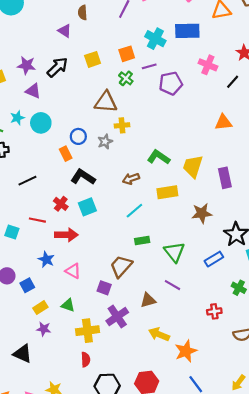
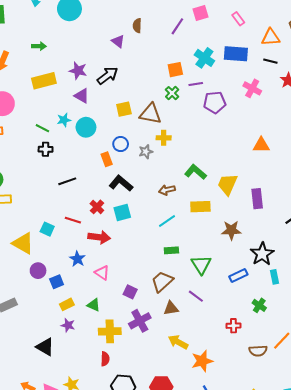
yellow square: (93, 59) -> (124, 109), moved
black line: (233, 82) -> (270, 61), moved, turned 56
brown trapezoid: (121, 266) -> (162, 282), moved

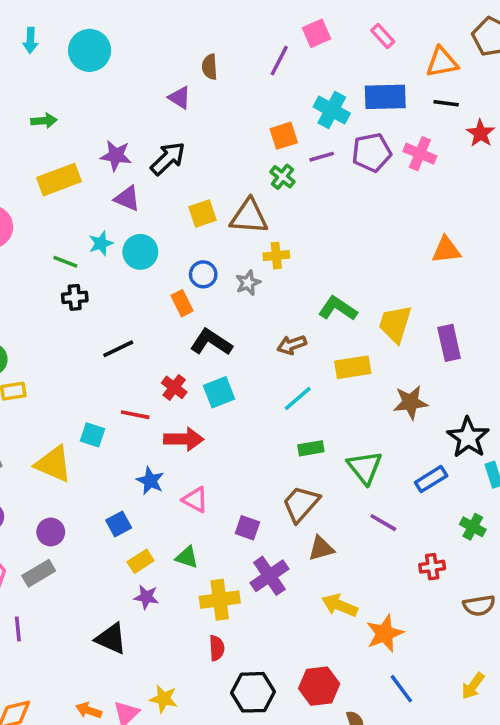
purple pentagon: (215, 102) -> (372, 152), moved
purple circle: (38, 271) -> (51, 532), moved
purple line: (196, 296) -> (383, 523), moved

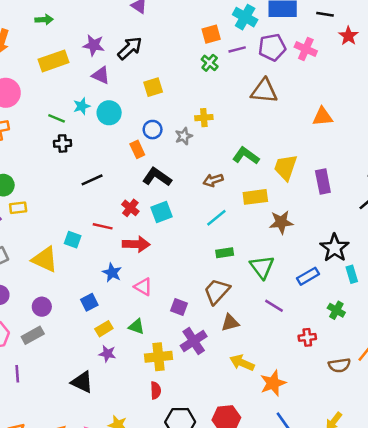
brown triangle: (249, 217) -> (264, 91), moved
brown star: (410, 402) -> (281, 222), moved

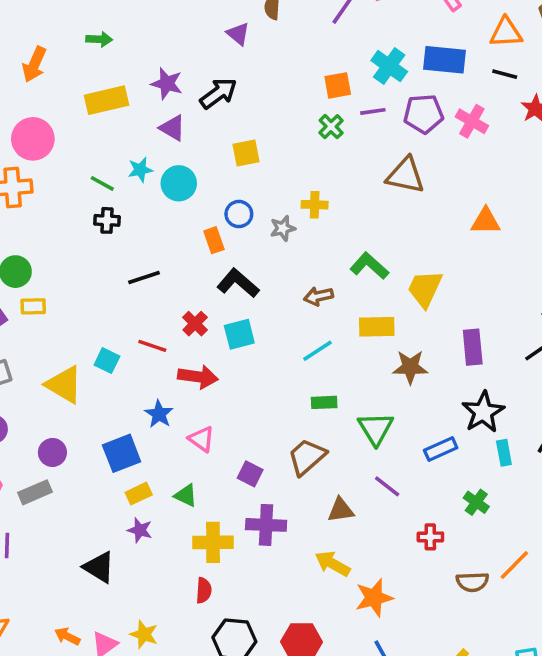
purple rectangle: (323, 182) -> (473, 347), moved
blue square: (89, 302) -> (122, 453), size x1.5
brown triangle: (230, 323) -> (341, 510), moved
purple cross: (194, 341) -> (266, 525), turned 30

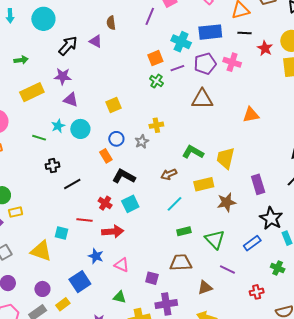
black arrow: (218, 93) -> (68, 46), moved
black cross: (107, 220) -> (53, 166), moved
brown trapezoid: (307, 457) -> (181, 263), turned 50
yellow rectangle: (139, 494) -> (63, 304), moved

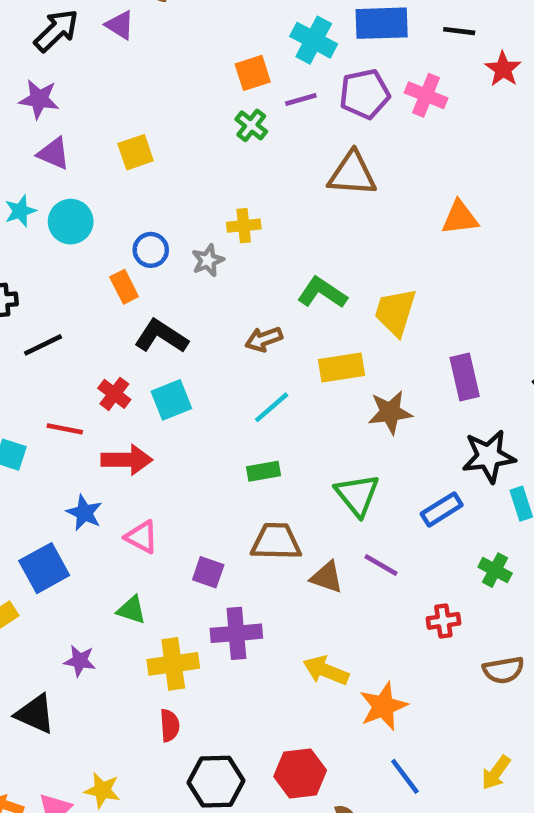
yellow square: (113, 105) -> (136, 152), moved
black star: (271, 218) -> (489, 456), turned 30
green rectangle: (184, 231) -> (264, 471), moved
brown triangle: (205, 288) -> (327, 577), moved, turned 35

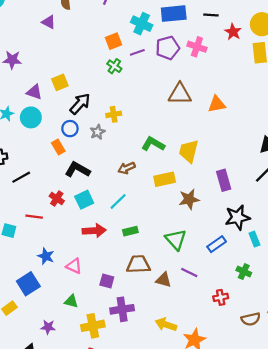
black arrow: (56, 31) -> (80, 104), moved
purple triangle: (54, 154) -> (34, 92), moved
brown triangle: (352, 174) -> (180, 94), moved
cyan line: (272, 407) -> (118, 201), moved
red arrow: (127, 460) -> (94, 231), moved

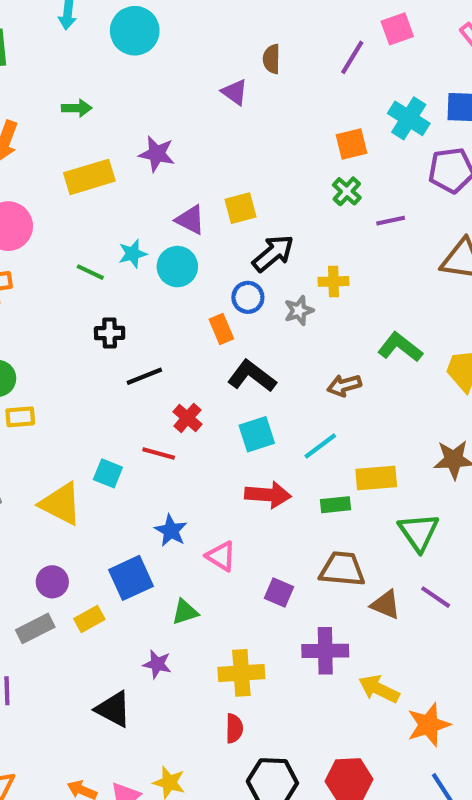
purple line: (137, 52) -> (391, 221), moved
yellow rectangle: (165, 179) -> (376, 478), moved
red cross: (57, 198) -> (187, 418), moved
green triangle: (71, 301) -> (185, 612), moved, turned -40
purple cross: (122, 309) -> (325, 651), moved

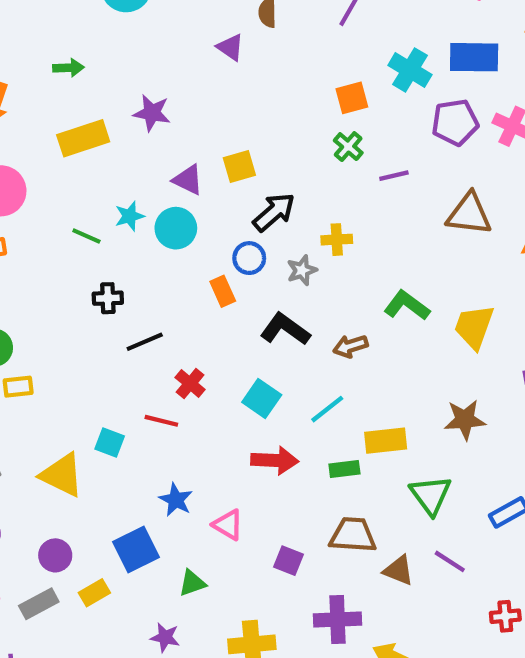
black L-shape: (252, 376) -> (285, 329), moved
cyan square: (257, 434) -> (262, 398), turned -36

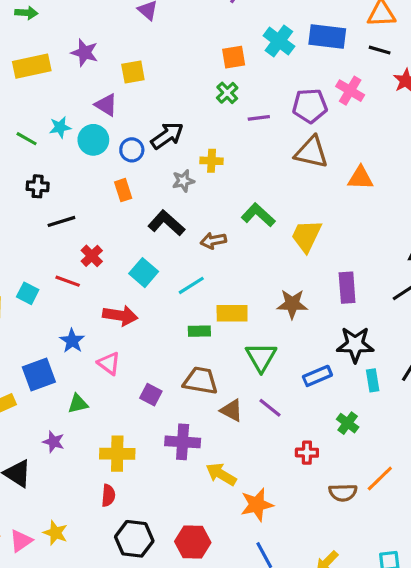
purple pentagon: (455, 122) -> (310, 106), moved
yellow square: (239, 166) -> (133, 72), moved
blue circle: (249, 258) -> (132, 150), moved
red arrow: (275, 460) -> (120, 316), moved

